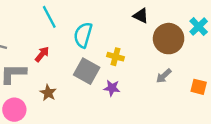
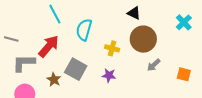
brown circle: (169, 39) -> (143, 39), moved
red arrow: (42, 54) -> (49, 46), size x1.6
gray square: (87, 71) -> (76, 69), moved

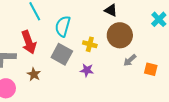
red arrow: (49, 46) -> (29, 42), turned 120
gray square: (76, 69) -> (62, 54), moved
orange square: (184, 74) -> (151, 69), moved

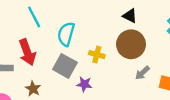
black triangle: (111, 10) -> (130, 16), moved
purple star: (87, 70) -> (84, 84), moved

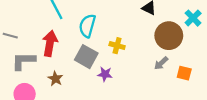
brown circle: (131, 44) -> (169, 36), moved
red arrow: (27, 52) -> (50, 43), turned -150

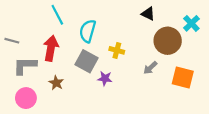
gray arrow: (161, 63) -> (150, 68), moved
orange square: (184, 73) -> (183, 77), size x1.5

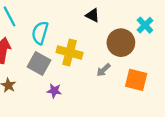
black triangle: (148, 14) -> (93, 15), moved
yellow cross: (117, 50) -> (70, 52), size x1.6
purple star: (105, 79) -> (54, 91), moved

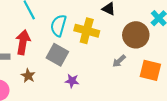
yellow cross: (70, 52) -> (87, 31), moved

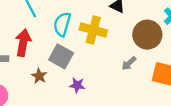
brown star: (28, 76) -> (39, 76), moved

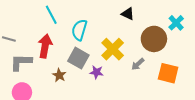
yellow cross: (93, 30) -> (113, 49), moved, turned 30
purple star: (77, 85) -> (97, 72), moved

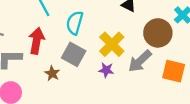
gray arrow: (138, 64) -> (140, 61), size x1.6
purple star: (97, 72) -> (106, 70), moved

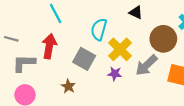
cyan semicircle: (75, 23) -> (99, 29), moved
brown star: (52, 73) -> (68, 86), moved

